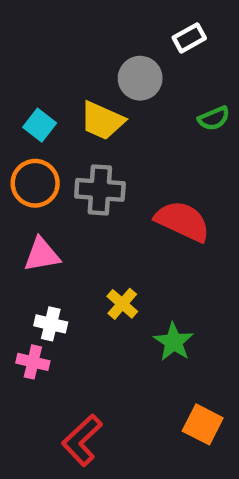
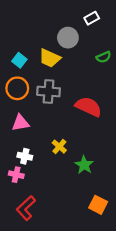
red L-shape: (82, 440) -> (26, 208), moved

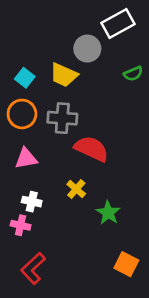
white rectangle: (92, 18) -> (118, 24), size x1.6
red semicircle: (88, 107) -> (92, 149), moved

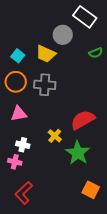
white rectangle: (118, 24) -> (85, 17), turned 65
red semicircle: (92, 149) -> (83, 120), moved, turned -55
green star: (108, 213) -> (78, 153), size x1.4

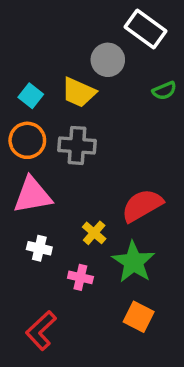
pink triangle: (19, 114) -> (32, 195), size x1.4
pink cross: (15, 162) -> (80, 277), moved
orange square: (91, 190) -> (139, 317), moved

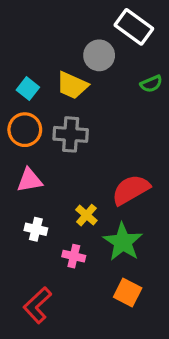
pink triangle: (32, 195) -> (30, 180), size x0.7

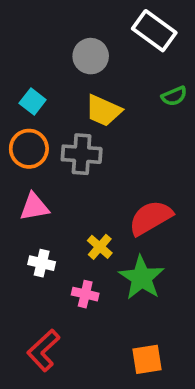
gray circle: (99, 55) -> (91, 56), moved
yellow trapezoid: (72, 85) -> (103, 111), moved
orange square: (128, 293) -> (147, 359), moved, turned -36

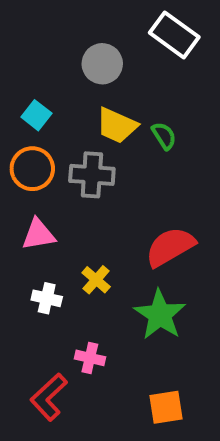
green semicircle: (174, 96) -> (164, 136), moved, turned -100
yellow cross: (100, 247) -> (96, 280), moved
pink cross: (85, 294) -> (90, 358), moved

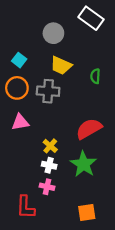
green semicircle: (164, 136) -> (95, 76), moved, turned -144
white cross: (47, 298) -> (49, 165), moved
red L-shape: (49, 397) -> (26, 207), turned -45

